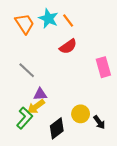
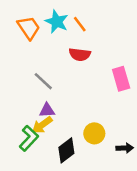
red semicircle: (68, 46) -> (80, 54), turned 42
gray line: (27, 70) -> (43, 81), moved
black arrow: (99, 122) -> (125, 148), moved, turned -56

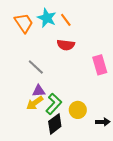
green L-shape: (29, 138) -> (54, 104), moved

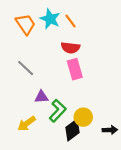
pink rectangle: (100, 65) -> (75, 69), moved
gray line: (36, 67) -> (26, 68), moved
yellow arrow: (35, 103) -> (27, 124), moved
black diamond: (55, 124) -> (73, 130), moved

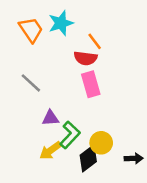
cyan star: (50, 19) -> (61, 23), turned 30
orange line: (70, 21) -> (95, 41), moved
yellow arrow: (27, 124) -> (50, 151), moved

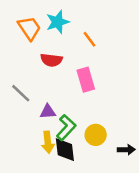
red semicircle: (86, 58) -> (51, 60), moved
gray line: (31, 83) -> (21, 93), moved
yellow arrow: (50, 151) -> (48, 142), turned -60
black diamond: (88, 158) -> (65, 150), moved, turned -60

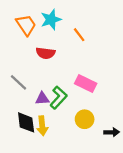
pink rectangle: (86, 80) -> (86, 83), moved, turned -48
green L-shape: (66, 128) -> (59, 98), moved
black diamond: (65, 150) -> (26, 122), moved

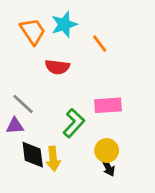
pink rectangle: (86, 83) -> (108, 105), turned -30
purple triangle: (42, 99) -> (15, 126), moved
black arrow: (112, 132) -> (108, 167), moved, turned 64

